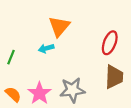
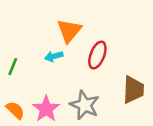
red ellipse: (110, 43) -> (97, 55), moved
gray star: (72, 90) -> (85, 105), turned 30

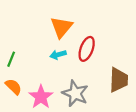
cyan arrow: (54, 56) -> (58, 55), moved
orange semicircle: (15, 110) -> (13, 87), moved

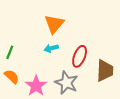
red ellipse: (87, 49) -> (80, 56), moved

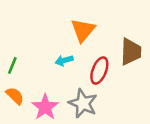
orange triangle: (54, 24) -> (83, 30), moved
brown trapezoid: (105, 71) -> (131, 52), moved

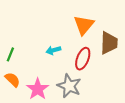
orange triangle: (83, 30) -> (84, 25), moved

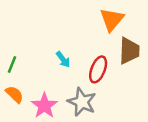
orange triangle: (84, 25) -> (112, 20), moved
cyan arrow: (53, 50) -> (63, 59), turned -112

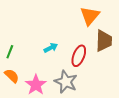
cyan arrow: (63, 59) -> (51, 48), turned -80

